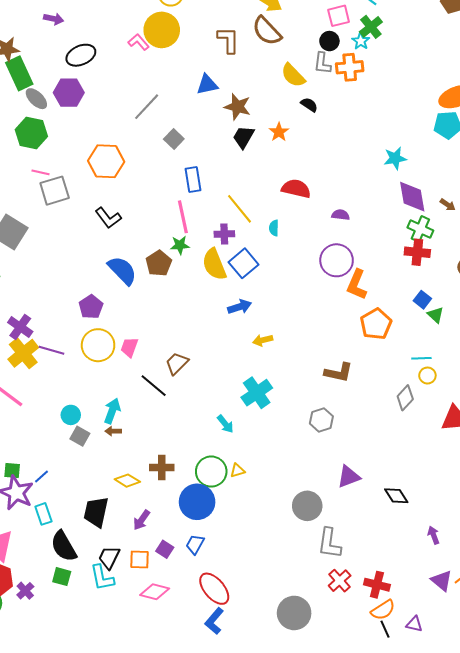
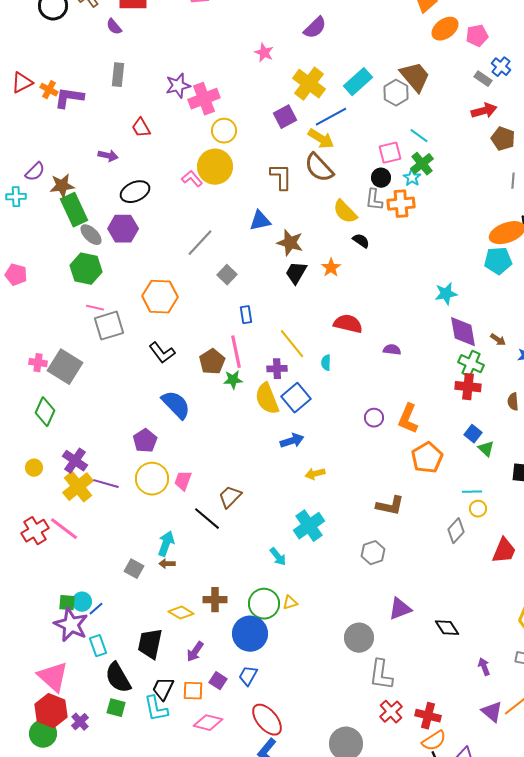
blue rectangle: (193, 179) -> (246, 315), size x0.7
purple circle: (337, 260) -> (374, 418), moved, size x0.6
brown pentagon: (159, 263) -> (212, 362), moved
cyan circle: (71, 415) -> (82, 602), moved

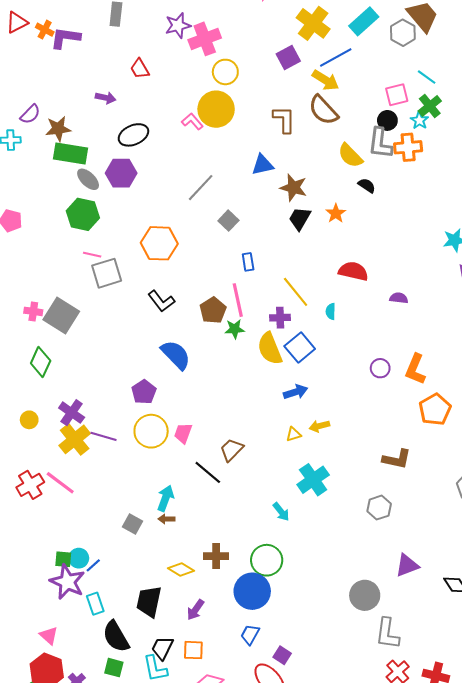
gray L-shape: (374, 200) -> (380, 143), size x1.4
green rectangle: (74, 210) -> (70, 153), turned -56
yellow triangle: (290, 603) -> (293, 434), moved
pink triangle: (53, 677) -> (49, 636), size x0.6
purple square: (218, 681) -> (282, 655), moved

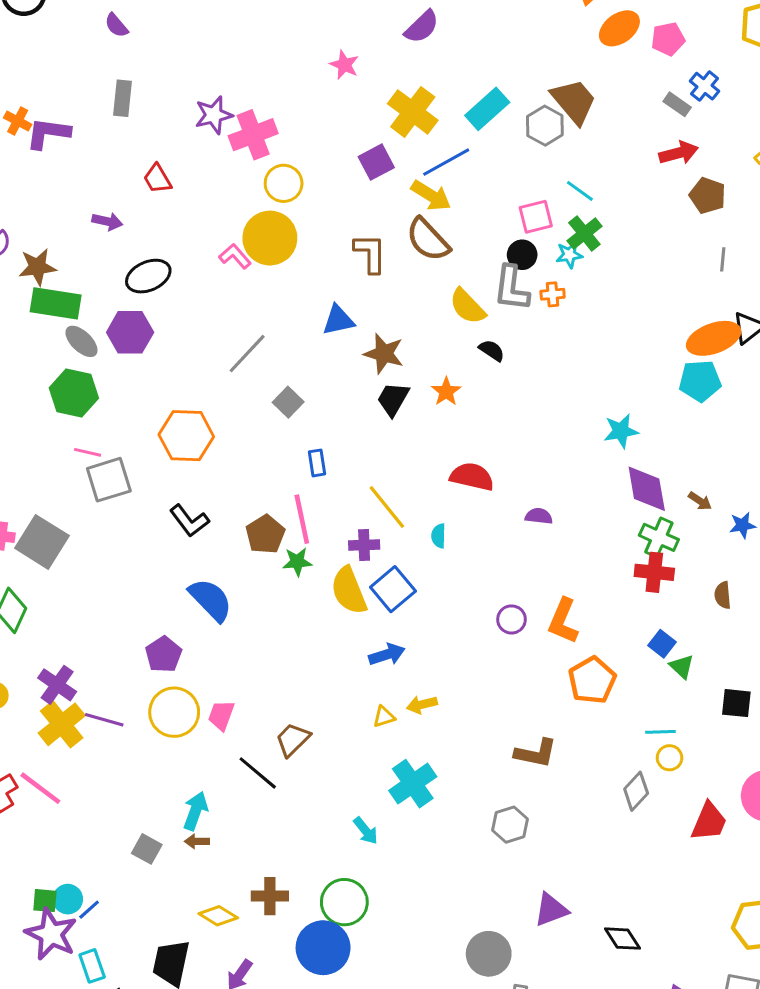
cyan star: (419, 120) -> (569, 255), turned 30
orange cross: (408, 147) -> (553, 294), size x0.6

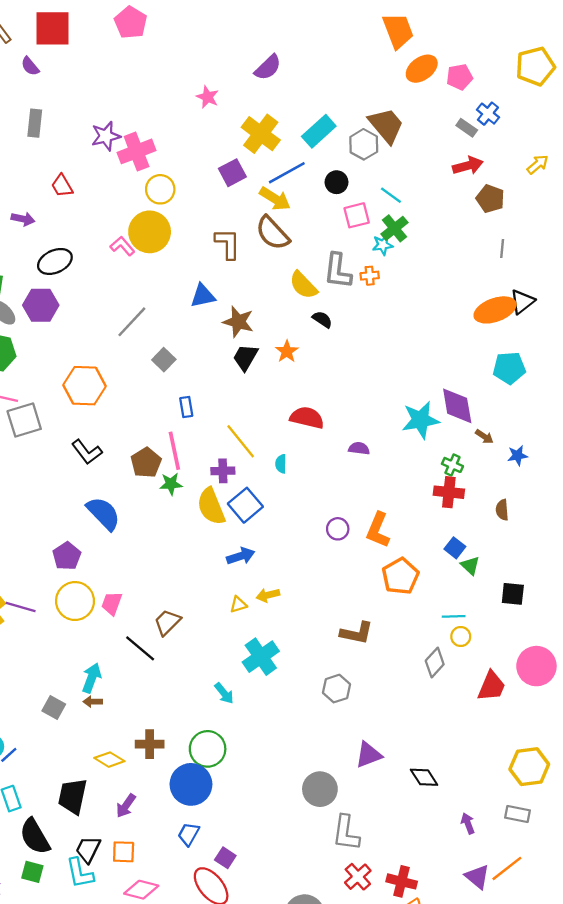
black circle: (522, 255) -> (337, 182), moved
cyan pentagon: (700, 381) -> (509, 368), moved
cyan star: (621, 431) -> (421, 420), moved, size x1.4
purple diamond: (647, 489) -> (457, 406), moved
green cross: (659, 537) -> (452, 465), size x0.7

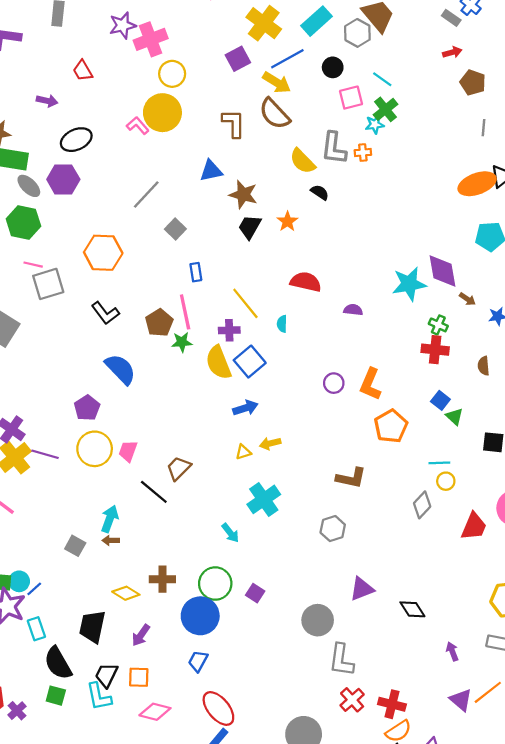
red arrow: (468, 166) -> (452, 52), size x0.7
purple square: (225, 858) -> (255, 593), moved

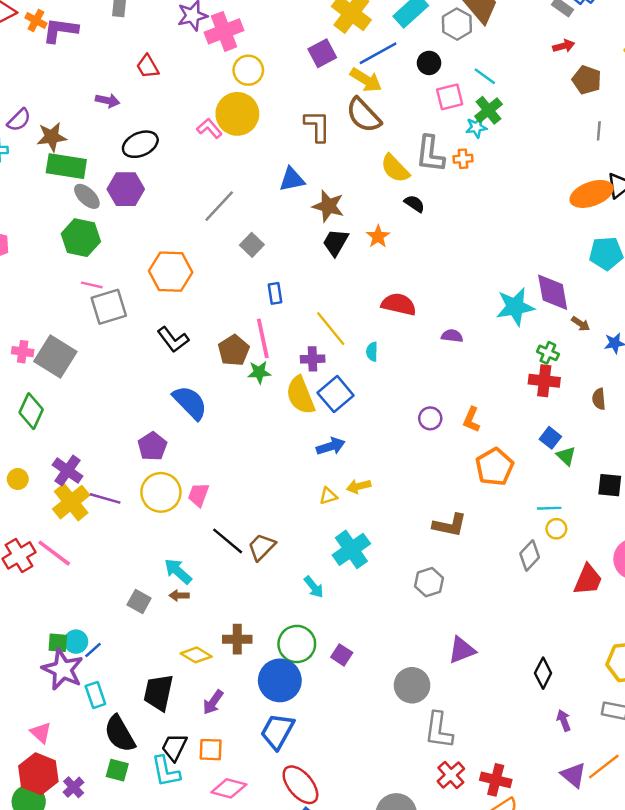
orange L-shape: (370, 384) -> (471, 420), size x0.7
brown trapezoid: (179, 468) -> (262, 547), moved
cyan arrow: (110, 519) -> (178, 571), turned -68
black diamond: (412, 609) -> (543, 673), moved, turned 60
blue trapezoid: (198, 661) -> (277, 731), size x1.5

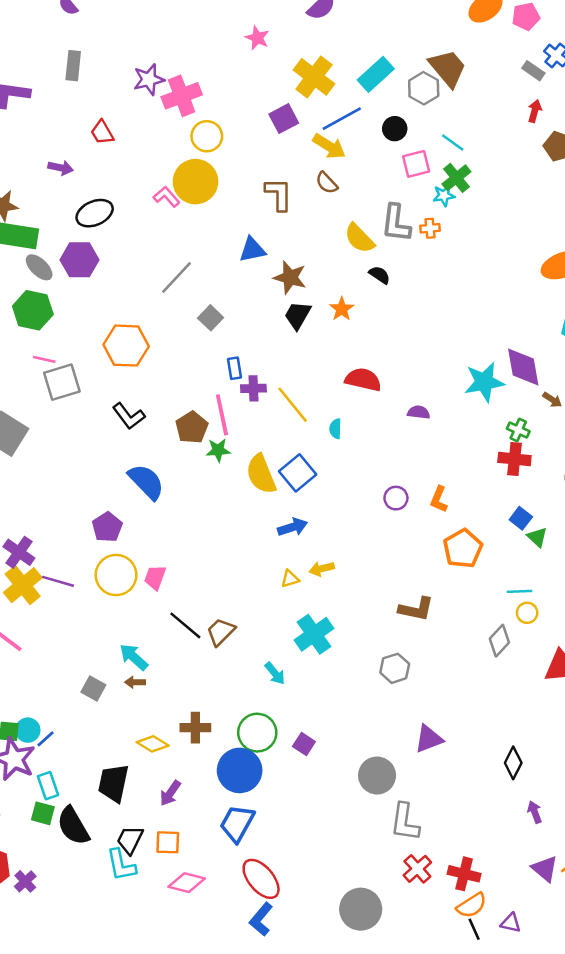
red arrow: (564, 46) -> (535, 111), turned -60
brown semicircle: (363, 115) -> (327, 183), size x0.6
purple cross: (313, 359) -> (253, 388), moved
green square: (117, 770) -> (43, 813), moved

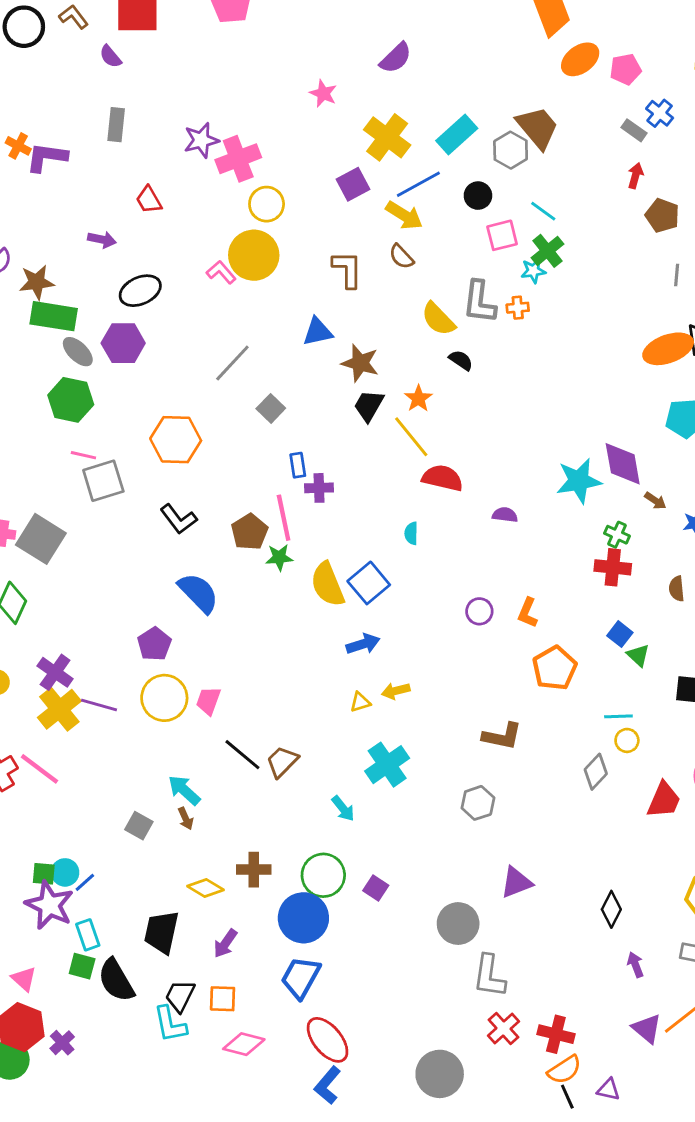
yellow line: (293, 405) -> (411, 437), moved
brown arrow: (135, 682) -> (186, 819), turned -114

